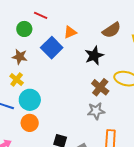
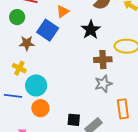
brown star: (20, 57) -> (27, 43), moved
brown cross: (100, 87) -> (103, 60), turned -30

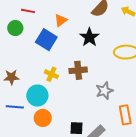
brown star: (27, 43) -> (11, 77), moved
brown cross: (103, 60) -> (78, 70), moved
yellow cross: (19, 68) -> (51, 74), moved

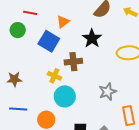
brown cross: (78, 70) -> (73, 62), moved
cyan circle: (37, 96) -> (65, 96), moved

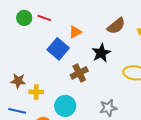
green circle: (18, 30) -> (24, 18), moved
brown cross: (73, 62) -> (79, 73), turned -30
yellow cross: (54, 76) -> (36, 92), moved, turned -32

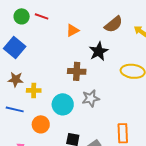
blue square: (58, 49) -> (15, 47), moved
brown cross: (79, 73) -> (77, 71), turned 30
gray star: (108, 108) -> (91, 98), moved

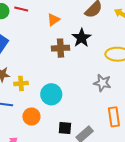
brown cross: (77, 71) -> (60, 48), moved
gray star: (91, 98) -> (102, 83), moved, turned 30

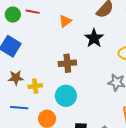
brown cross: (60, 48) -> (67, 63), moved

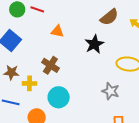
orange triangle: (65, 21) -> (57, 31), moved, turned 40
brown cross: (67, 63) -> (50, 65), moved, turned 30

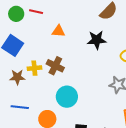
black star: (94, 44) -> (97, 40), turned 30
yellow cross: (29, 83) -> (34, 68), moved

